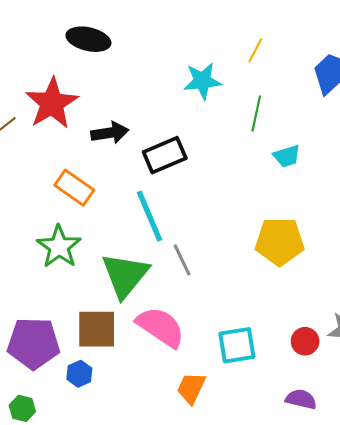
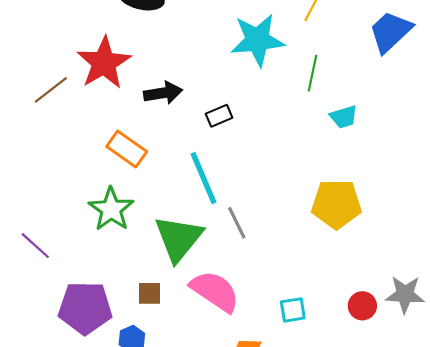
cyan star: (202, 81) -> (257, 40), size x1.4
black rectangle: (165, 155) -> (219, 116), size x0.6
brown square: (97, 329) -> (150, 293), size x0.6
cyan square: (237, 345) -> (293, 310), size x0.7

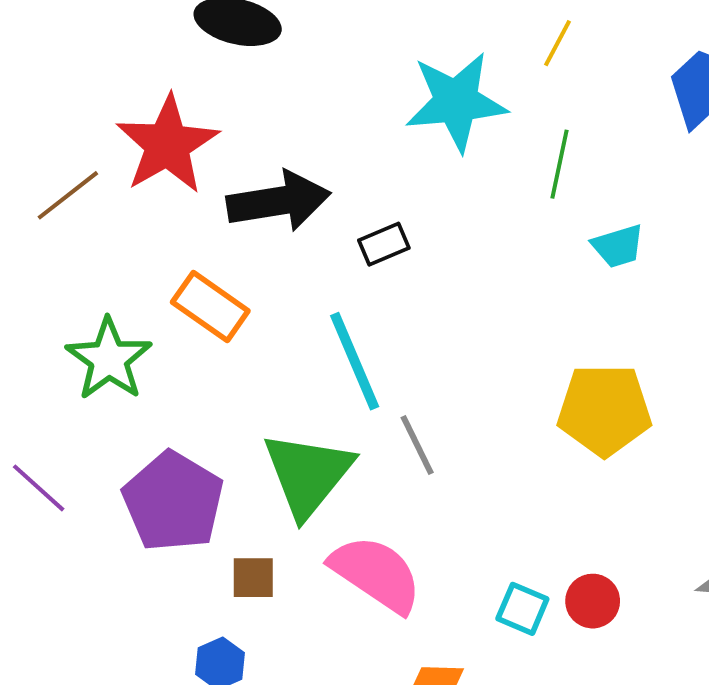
black arrow: (163, 93) -> (279, 201), size x1.4
green star: (111, 209) -> (109, 359), moved
red circle: (362, 306) -> (593, 601), moved
purple pentagon: (85, 308) -> (173, 502), moved, turned 30
cyan square: (293, 310) -> (522, 609), turned 32

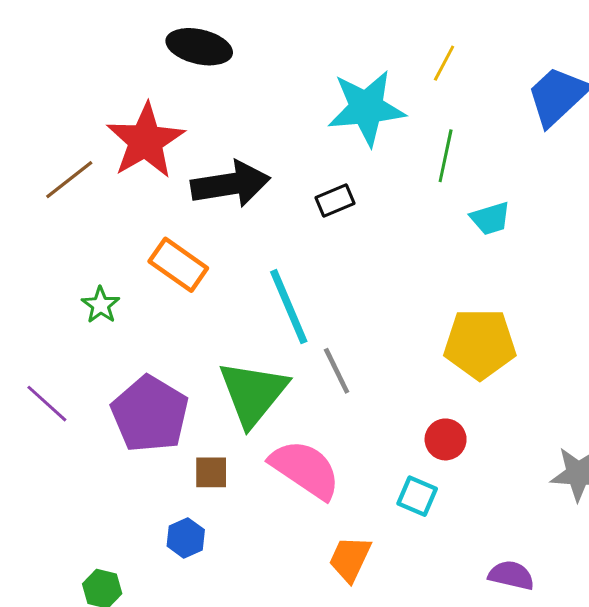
black rectangle: (384, 244) -> (335, 201), moved
green star: (109, 359) -> (101, 305), size x0.6
red circle: (593, 601) -> (446, 439), moved

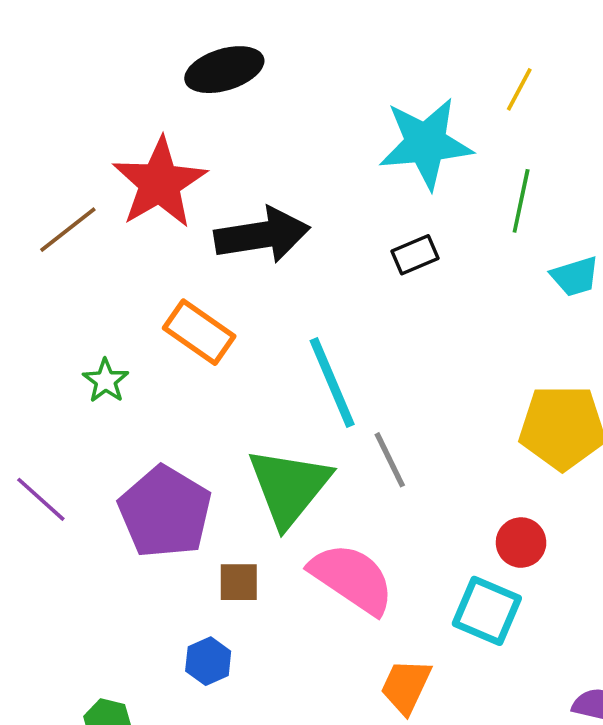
black ellipse: (199, 47) -> (224, 70), turned -30
black rectangle: (335, 201) -> (415, 255), moved
cyan square: (417, 496) -> (487, 611), size x1.4

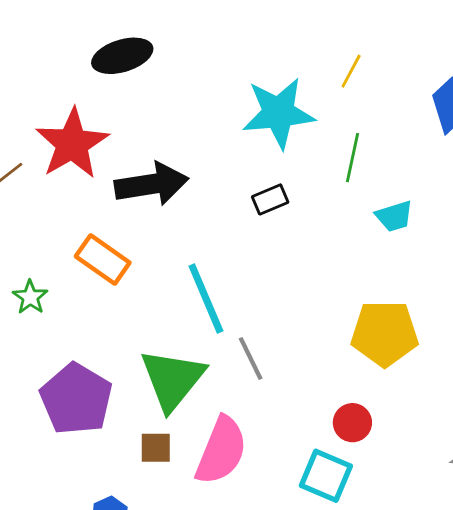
pink semicircle: (352, 578) -> (221, 451), turned 78
brown square: (239, 582) -> (156, 448), moved

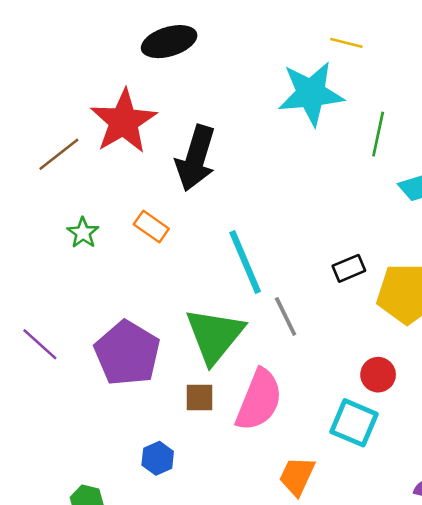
yellow line: (351, 71) -> (346, 43), moved, turned 76
black arrow: (152, 184) -> (196, 158), turned 116
black rectangle: (270, 199) -> (349, 268), moved
orange rectangle: (103, 259) -> (151, 226), size x0.7
green star: (30, 297) -> (83, 233), moved

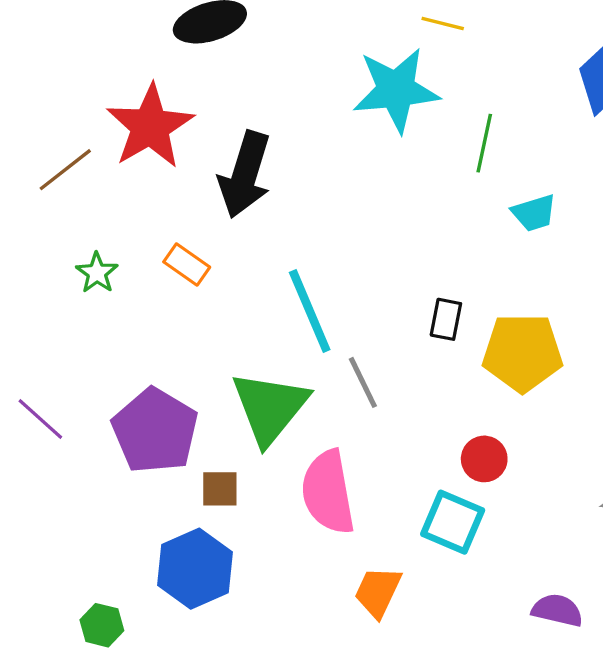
black rectangle: (349, 268) -> (446, 319), turned -56
brown square: (199, 397) -> (220, 489), moved
pink semicircle: (259, 400) -> (328, 492), turned 148
blue hexagon: (158, 458) -> (195, 569), size x1.8

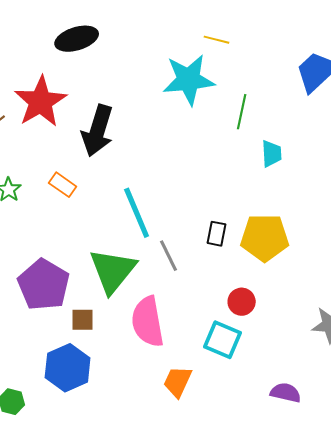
cyan trapezoid: (534, 213) -> (272, 154), turned -76
black rectangle: (446, 319) -> (217, 234), moved

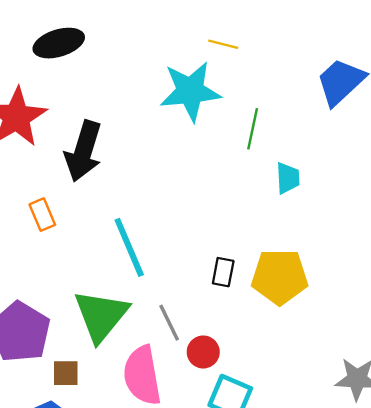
orange rectangle: (63, 185) -> (42, 215), turned 32
gray line: (169, 256) -> (169, 323), moved
red circle: (242, 302) -> (203, 352), moved

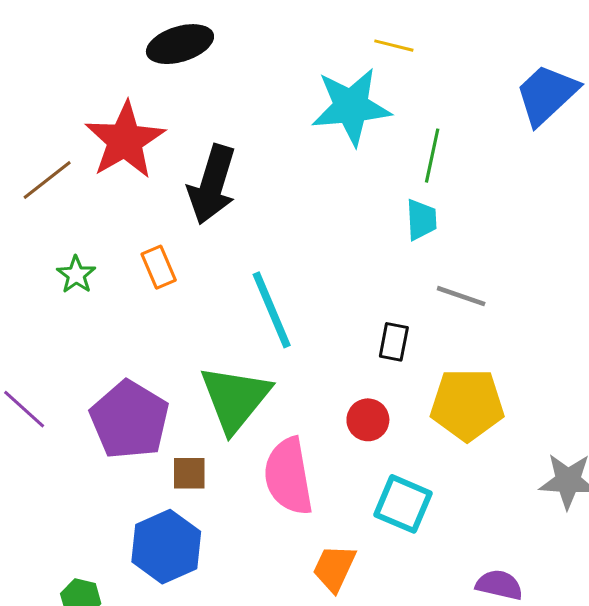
cyan trapezoid: (288, 178) -> (421, 220), moved
yellow pentagon: (280, 277) -> (467, 405), moved
gray line: (169, 323) -> (461, 296), moved, turned -45
red circle: (203, 352) -> (368, 420), moved

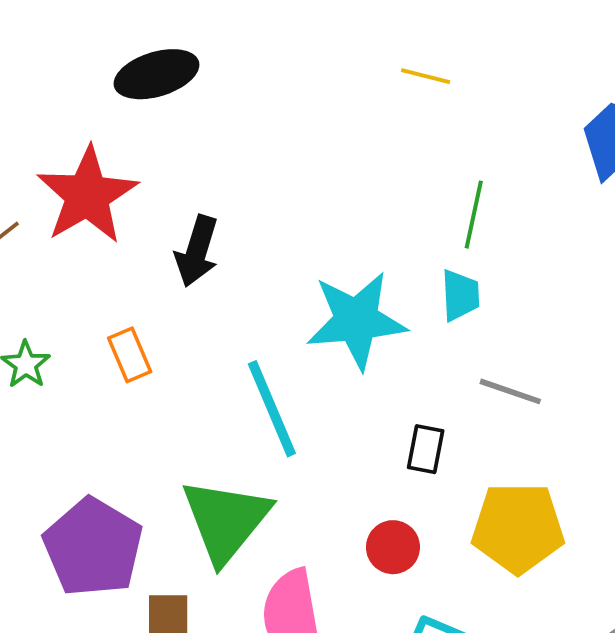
cyan star: (351, 107) -> (356, 320), moved
black arrow: (212, 185) -> (197, 251), size x0.7

